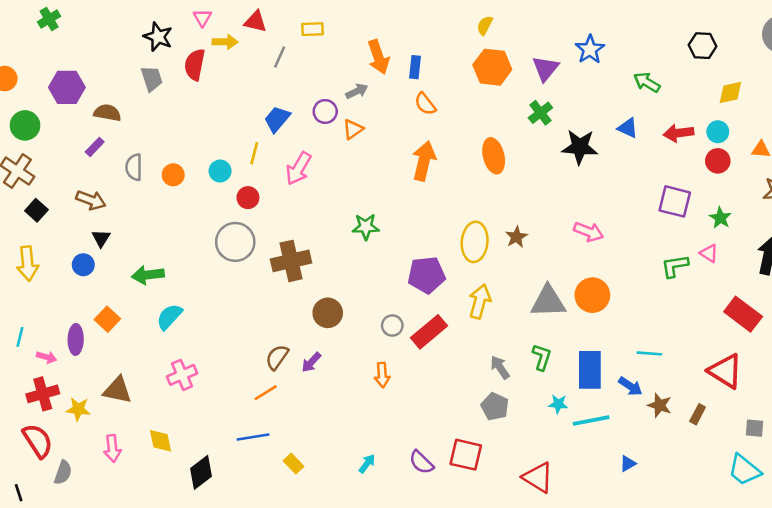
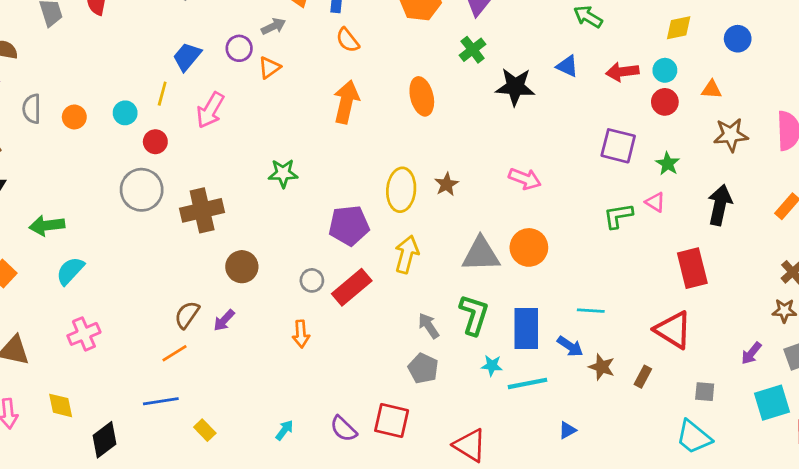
red rectangle: (743, 314) -> (692, 268), turned 39
green L-shape: (542, 357) -> (474, 315), size x1.4

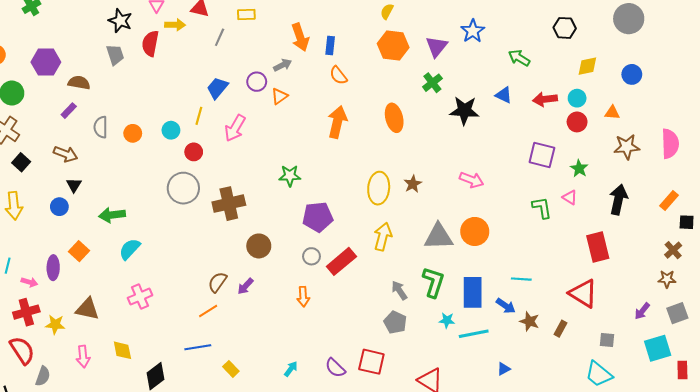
green L-shape: (618, 216) -> (542, 208), turned 90
purple pentagon: (349, 225) -> (318, 217), moved

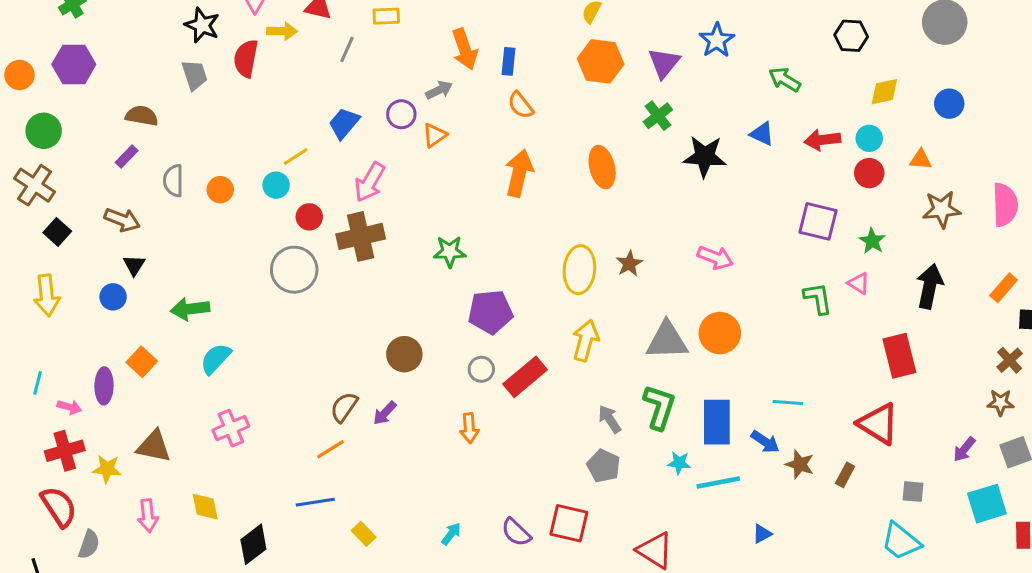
purple hexagon: (46, 62) -> (74, 64), moved
yellow line: (199, 116) -> (296, 156), moved, turned 42
brown cross: (229, 204) -> (361, 236), moved

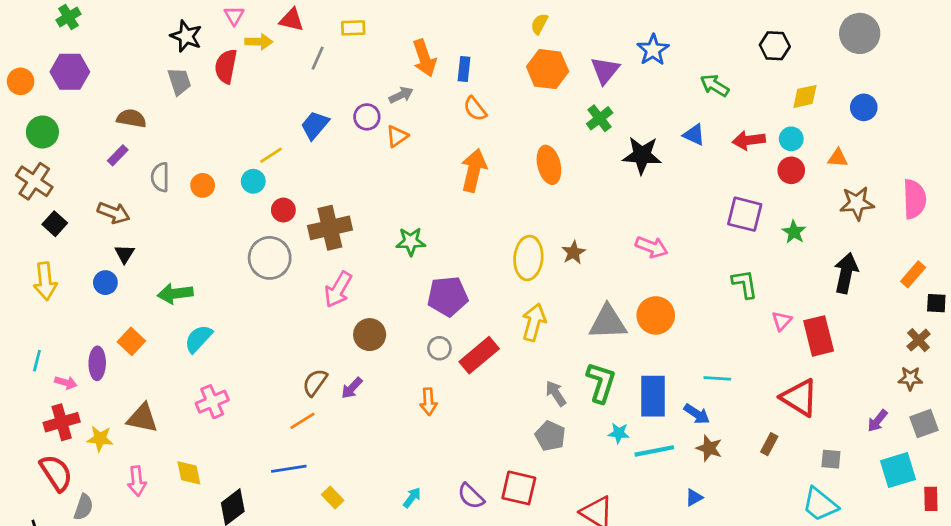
pink arrow: (370, 182) -> (338, 289), moved
pink triangle: (859, 283) -> (782, 321), moved, turned 40
brown star: (800, 464) -> (709, 448), moved

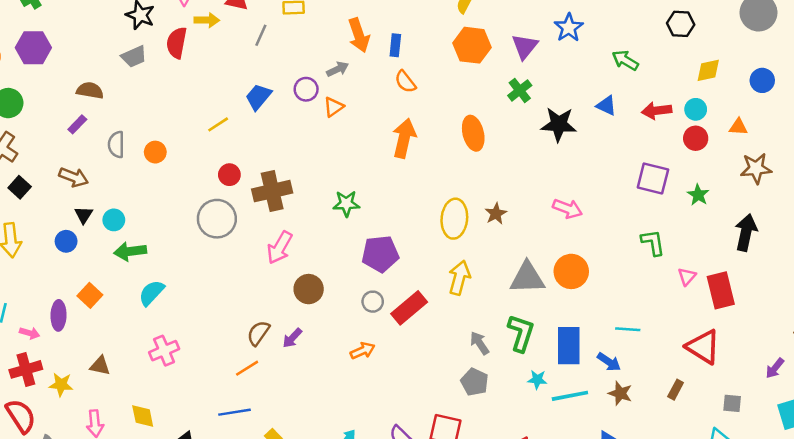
gray trapezoid: (179, 81) -> (134, 57), turned 84
cyan circle: (253, 181) -> (114, 220), moved
orange arrow: (428, 402) -> (363, 351), turned -110
brown triangle: (142, 418) -> (100, 366), size x0.7

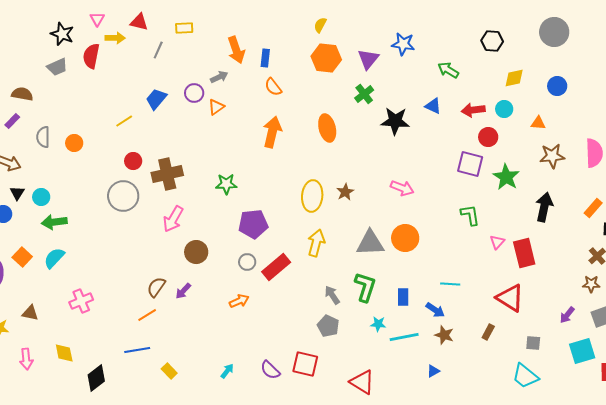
blue star: (569, 28) -> (403, 44), turned -30
red circle: (696, 138) -> (488, 137), moved
green star: (698, 195) -> (506, 177), size x1.5
cyan semicircle: (152, 293) -> (54, 258), moved
blue rectangle: (569, 346) -> (403, 297), size x0.6

